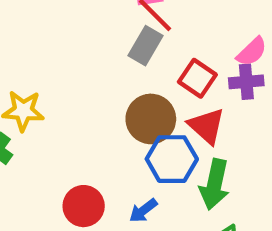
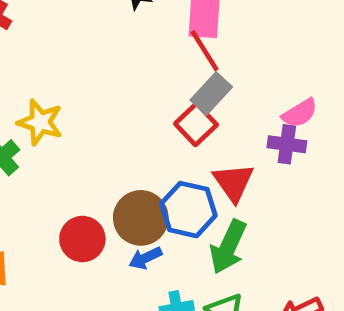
gray rectangle: (145, 46) -> (211, 93), moved
red square: (197, 78) -> (196, 124), moved
brown circle: (151, 119) -> (141, 218), moved

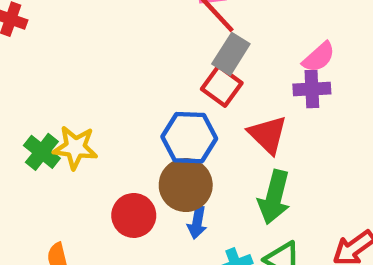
yellow star: (40, 122) -> (75, 147), moved
blue hexagon: (188, 210) -> (189, 138), moved
blue arrow: (145, 258) -> (197, 222), turned -44

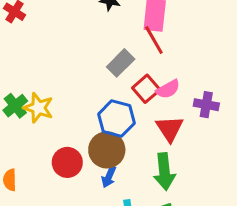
gray rectangle: (231, 54) -> (121, 63), moved
pink semicircle: (319, 57) -> (168, 89), moved
green arrow: (274, 197) -> (164, 172), turned -33

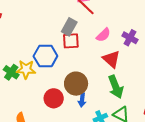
red square: (146, 89) -> (71, 41), moved, turned -36
purple cross: (206, 105) -> (130, 38), turned 35
blue hexagon: (116, 119) -> (45, 56), moved

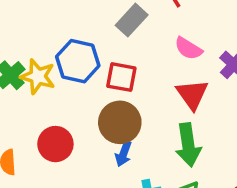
pink semicircle: (103, 35) -> (188, 48), turned 63
red square: (71, 41) -> (121, 77), moved
red circle: (54, 98) -> (55, 144), moved

